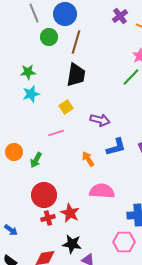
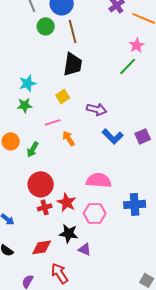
brown line: (76, 42) -> (73, 31), turned -30
green star: (28, 72) -> (25, 105), moved
blue L-shape: (116, 147) -> (113, 136), turned 60
orange arrow: (88, 159) -> (69, 138), moved
pink hexagon: (124, 242) -> (95, 213), moved

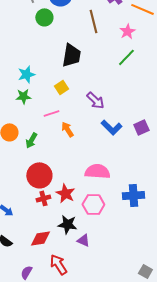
brown line: (73, 31) -> (93, 21), moved
pink star: (137, 45) -> (127, 31), moved
purple arrow: (97, 109) -> (95, 100), turned 30

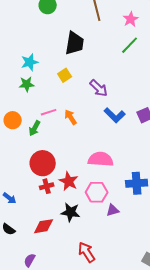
pink line: (51, 113) -> (49, 112), moved
purple triangle: (83, 240) -> (113, 210), moved, turned -40
red arrow: (58, 264) -> (87, 252), moved

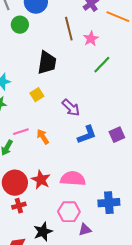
pink star: (131, 19) -> (91, 39), moved
blue L-shape: (115, 115) -> (87, 135), turned -65
red star: (69, 181) -> (41, 180), moved
black star: (71, 212) -> (43, 232), turned -30

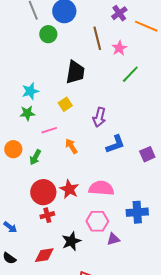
purple arrow: (71, 108) -> (99, 117), turned 60
pink line: (21, 132) -> (49, 130), moved
purple square: (117, 135) -> (147, 154), moved

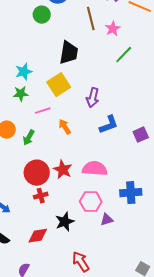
yellow square: (65, 104) -> (59, 85), size x1.6

